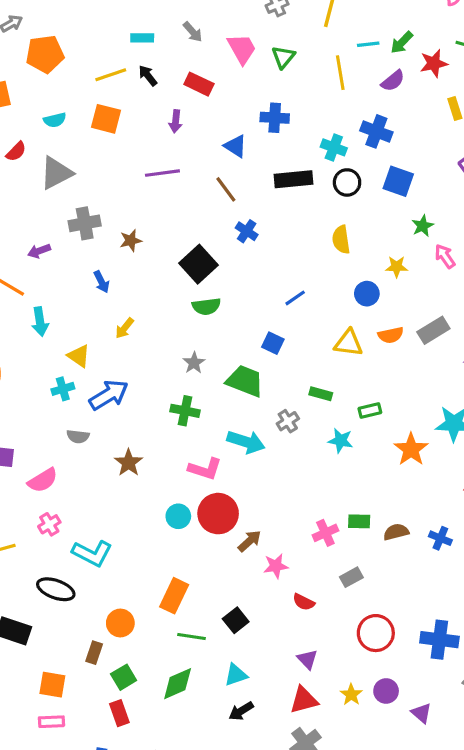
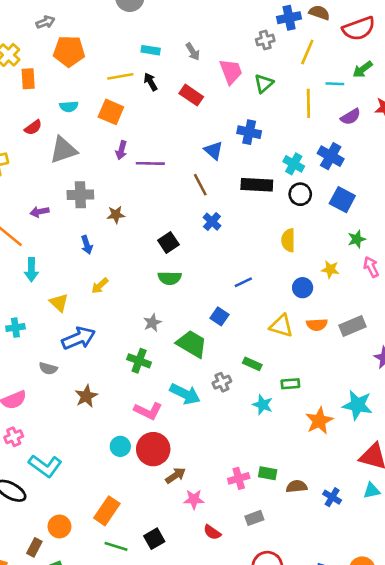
green arrow: (402, 42) -> (363, 69), moved
purple arrow: (176, 121) -> (121, 150), moved
black square: (198, 264) -> (168, 242), size x0.7
cyan cross: (63, 389) -> (15, 328), moved

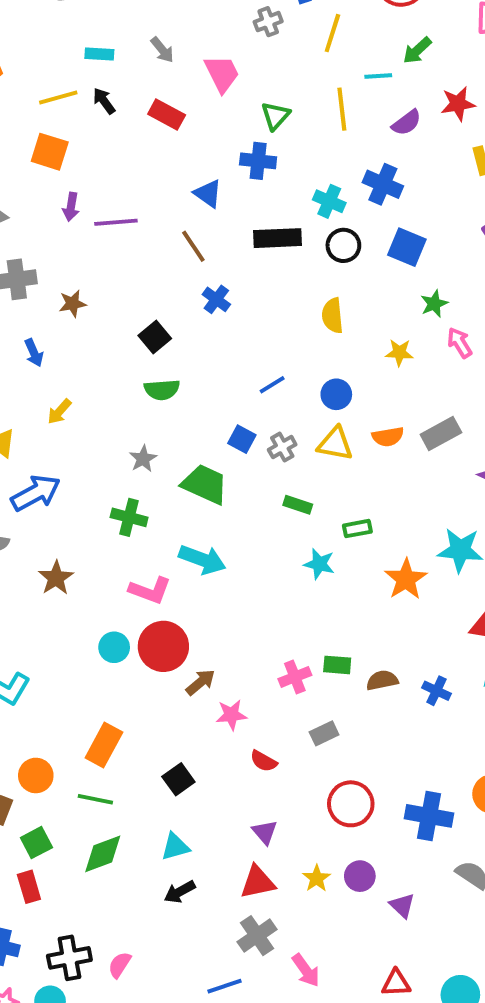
green triangle: (264, 83) -> (275, 116), moved
blue circle: (303, 288) -> (336, 394), moved
gray cross: (222, 382) -> (282, 447), moved
green line: (116, 546) -> (95, 799), moved

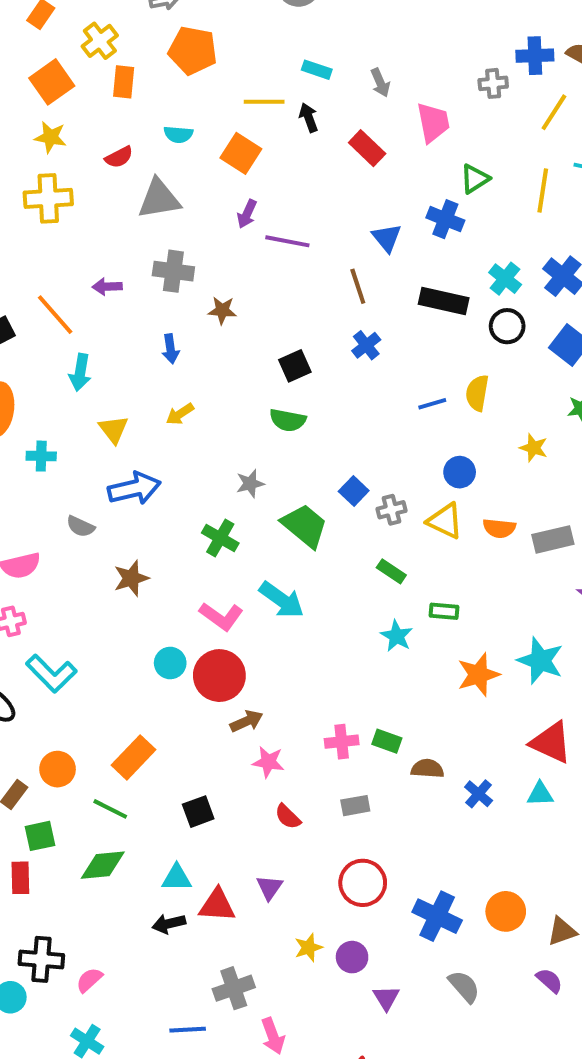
blue line: (272, 385) -> (432, 404), moved
red triangle: (258, 882) -> (217, 905), moved

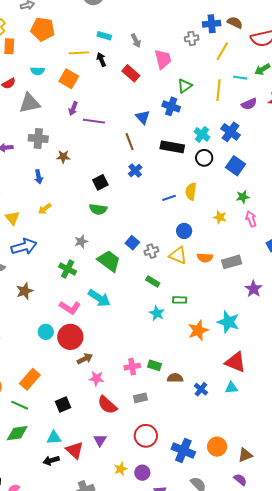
red semicircle: (288, 817) -> (107, 405), size x1.5
red triangle: (217, 905) -> (75, 450), turned 42

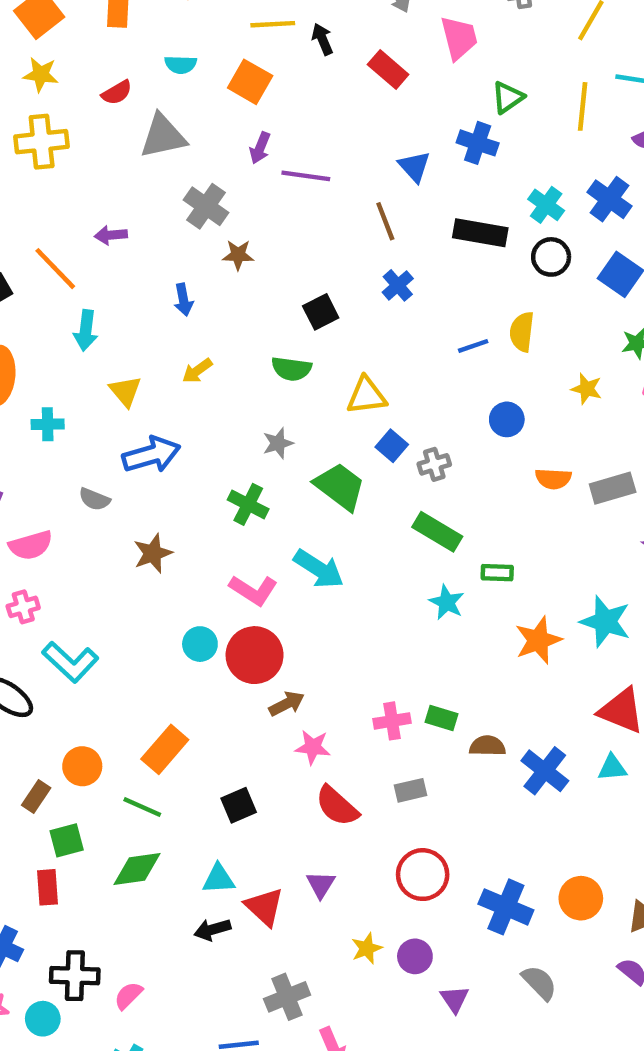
gray cross: (38, 138) -> (206, 206), moved, turned 30
green semicircle: (98, 209) -> (291, 369), moved
yellow triangle: (178, 255) -> (366, 396), moved, turned -30
green rectangle: (153, 281) -> (437, 532), size x1.5
blue cross: (201, 389) -> (545, 771), size x1.5

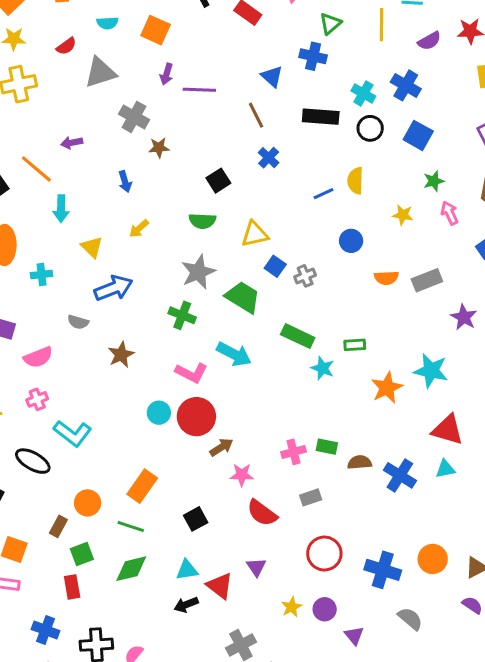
gray star: (278, 443) -> (198, 272), size x1.6
green rectangle: (437, 532) -> (298, 336), moved

